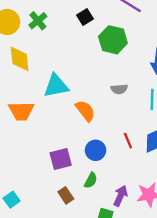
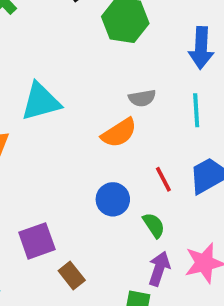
orange semicircle: (85, 111) -> (119, 133), moved, turned 100
purple square: (61, 159) -> (37, 241), moved
green semicircle: (91, 180) -> (154, 225), moved, turned -56

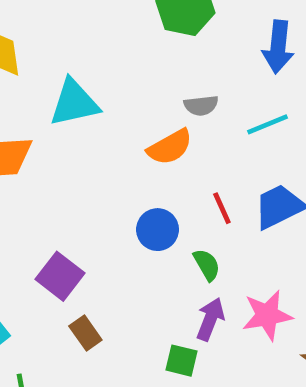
cyan line: (196, 110) -> (268, 124), turned 68
purple square: (37, 241) -> (60, 276), turned -36
brown rectangle: (72, 276) -> (85, 333), moved

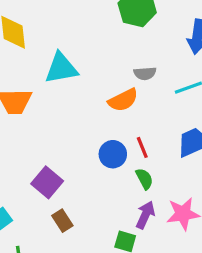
red line: (222, 208) -> (142, 147), moved

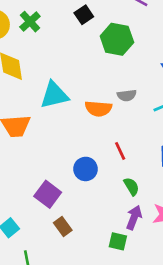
orange semicircle: (123, 100) -> (98, 109), moved, turned 35
red line: (142, 147) -> (120, 151), moved
blue circle: (113, 154) -> (86, 169), moved

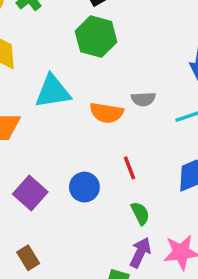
green hexagon: (117, 39) -> (96, 37), moved
purple square: (48, 194) -> (30, 193), moved
brown rectangle: (63, 227) -> (28, 258), moved

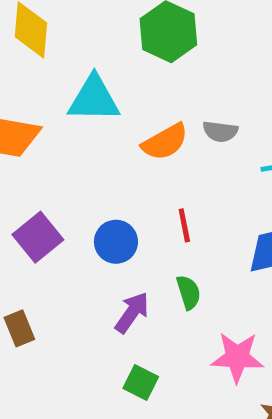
orange semicircle: (106, 113) -> (165, 142), turned -48
purple arrow: (140, 253) -> (132, 313), moved

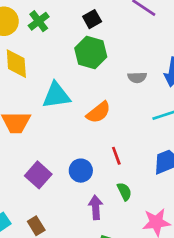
gray semicircle: (220, 131) -> (137, 77), moved
purple arrow: (132, 313) -> (96, 207), turned -30

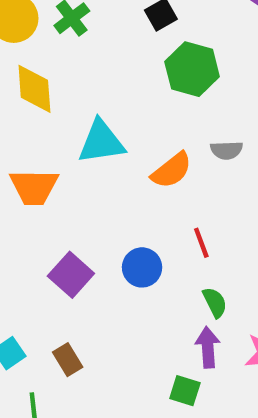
green hexagon: (91, 53) -> (192, 69), moved
gray semicircle: (137, 77) -> (227, 150), moved
purple arrow: (96, 207) -> (208, 347), moved

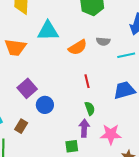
blue circle: (142, 267) -> (45, 105), moved
brown rectangle: (68, 360) -> (21, 126), turned 56
green square: (185, 391) -> (72, 146), turned -32

